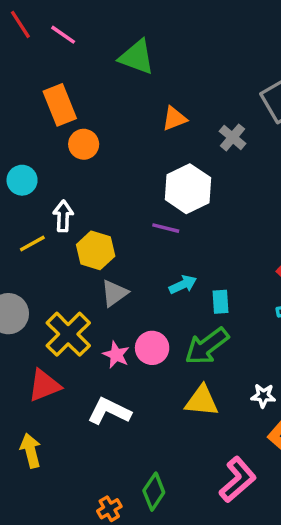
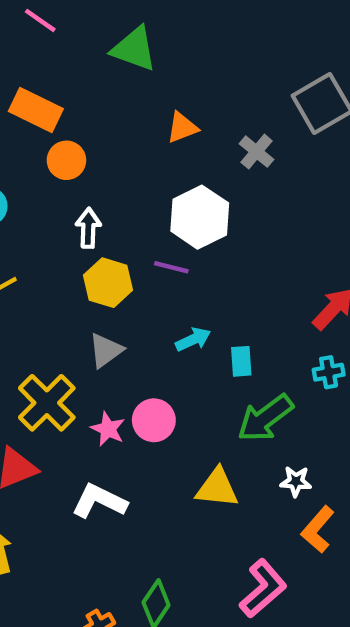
orange rectangle: (60, 105) -> (36, 110), turned -42
white arrow: (63, 216) -> (88, 228), moved
yellow hexagon: (96, 250) -> (108, 283), moved
green arrow: (207, 346) -> (265, 418), moved

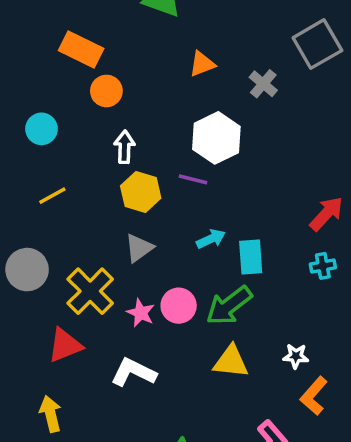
cyan rectangle: (241, 361) -> (251, 257), size x1.4
green arrow: (265, 418) -> (229, 306), moved

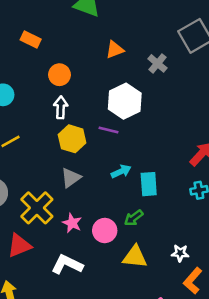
orange rectangle: (81, 50) -> (31, 40), size x0.7
orange circle: (106, 91) -> (59, 75), moved
pink circle: (179, 306) -> (105, 230), moved
green arrow: (229, 306) -> (134, 218), size x0.6

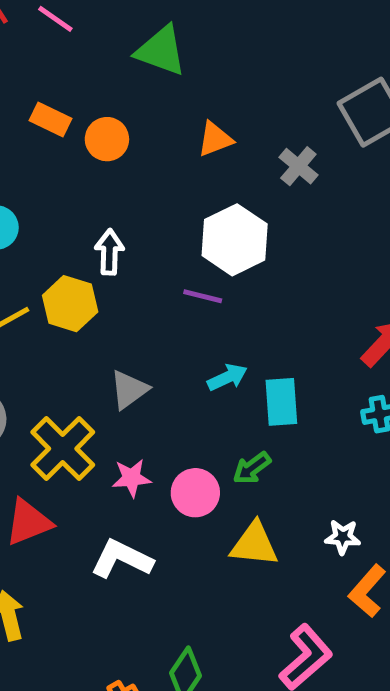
orange circle: (59, 75) -> (107, 139), moved
yellow hexagon: (72, 139) -> (70, 304), moved
pink star: (72, 223) -> (132, 478), turned -30

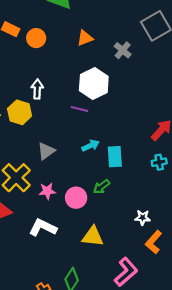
yellow triangle: (254, 544) -> (93, 236), moved

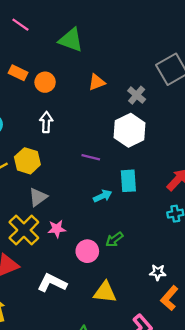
white hexagon: (94, 84) -> (130, 130), moved
white arrow: (37, 89) -> (46, 122), moved
gray triangle: (46, 151) -> (38, 197), moved
cyan rectangle: (115, 157) -> (128, 181), moved
pink star: (47, 191) -> (57, 229), moved

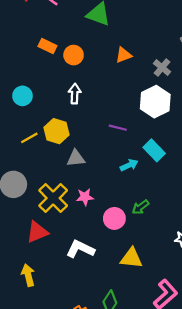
cyan rectangle: (128, 181) -> (154, 150), turned -40
gray triangle: (38, 197) -> (76, 158), moved, turned 30

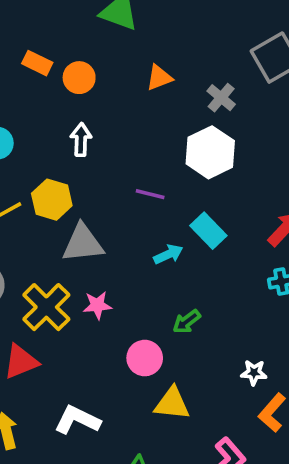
gray triangle: (76, 158) -> (83, 243), size x1.4
pink circle: (114, 218) -> (145, 358), moved
white L-shape: (80, 249) -> (77, 420), moved

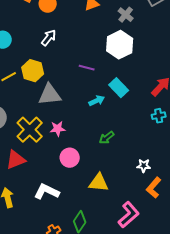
white arrow: (81, 140) -> (49, 38), turned 36
pink circle: (145, 358) -> (70, 158), moved

